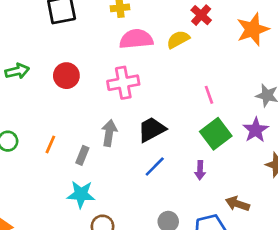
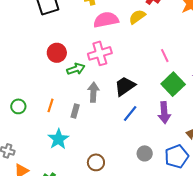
green arrow: (17, 71) -> (76, 69), moved
purple arrow: (200, 170) -> (164, 113), size x1.5
cyan star: (81, 194) -> (58, 139), moved, turned -30

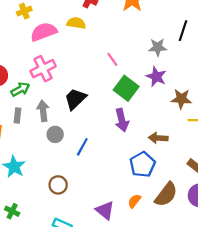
yellow semicircle: (137, 17) -> (76, 23), turned 54
gray rectangle: (75, 111) -> (18, 116), moved
blue line: (130, 113) -> (82, 147), moved
gray circle: (145, 153) -> (55, 134), moved

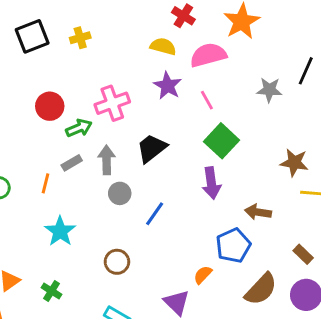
yellow cross: (24, 11) -> (80, 38), moved
pink semicircle: (44, 32) -> (208, 55), moved
purple star: (156, 77) -> (168, 86), moved
gray rectangle: (18, 116) -> (72, 163), turned 48
orange semicircle: (134, 201) -> (203, 275), moved

